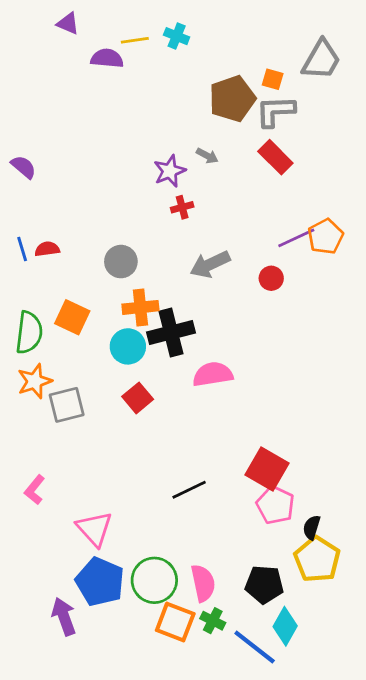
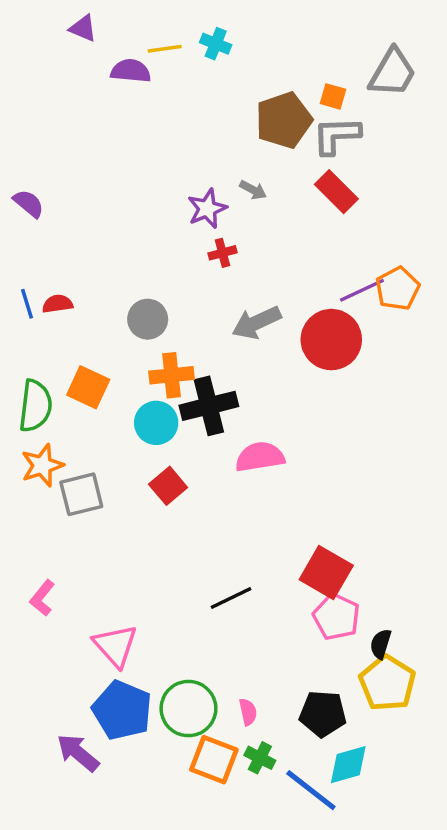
red circle: (271, 278) -> (331, 340), size x2.0
pink semicircle: (203, 583) -> (248, 712), size x0.6
purple arrow: (64, 616) -> (78, 753), turned -30
cyan diamond: (285, 626) -> (348, 765), turned 45

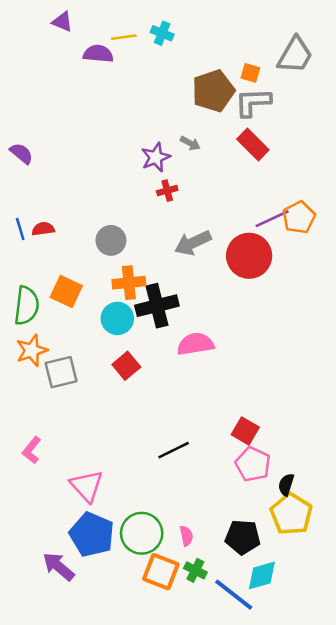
red square: (326, 573) -> (245, 431), size x0.7

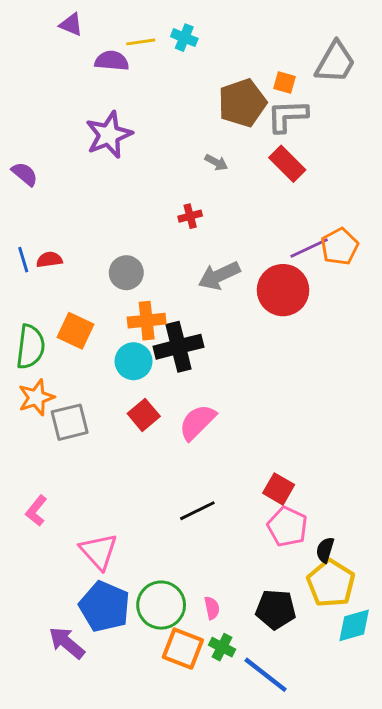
purple star: (156, 157) -> (109, 135), moved, size x1.4
pink semicircle: (195, 344) -> (197, 422), moved, turned -36
cyan diamond: (262, 575) -> (354, 625), moved

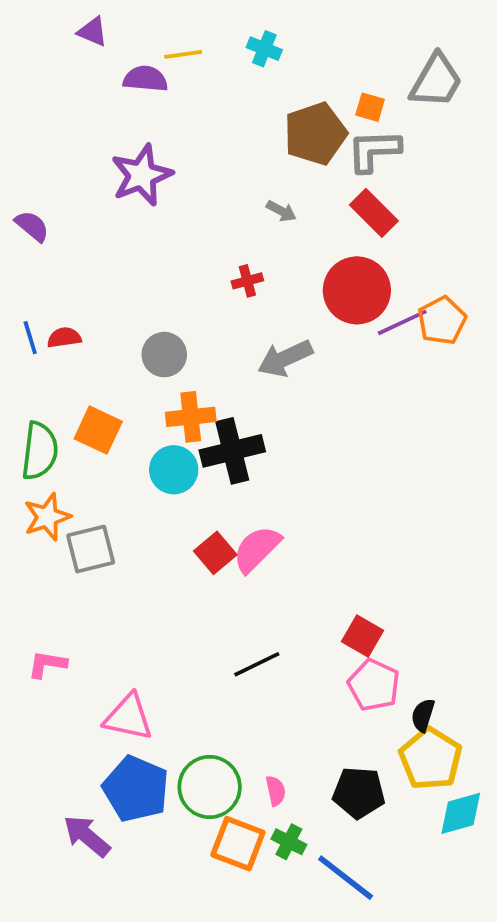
cyan cross: (184, 38) -> (264, 49), moved
red circle: (283, 290) -> (357, 290), moved
red square: (144, 415) -> (215, 553), moved
pink L-shape: (36, 511) -> (47, 664), turned 60
pink triangle: (99, 551) -> (128, 717), turned -36

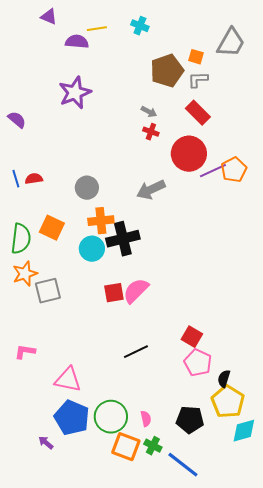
gray L-shape: (374, 151) -> (198, 80), size x0.7
red cross: (247, 281) -> (151, 132), moved, turned 35
red square: (215, 553) -> (114, 293), turned 30
purple arrow: (87, 836) -> (46, 443), size x0.6

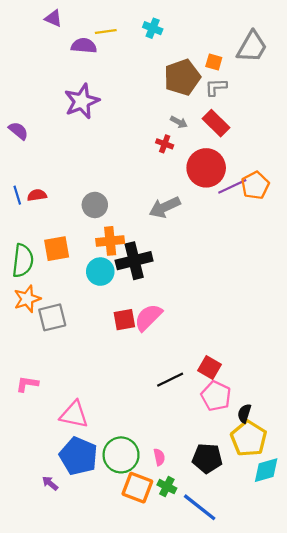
gray arrow: (149, 112) -> (179, 122), moved
orange square: (52, 228) -> (57, 249), turned -35
black line: (136, 352) -> (170, 380), moved

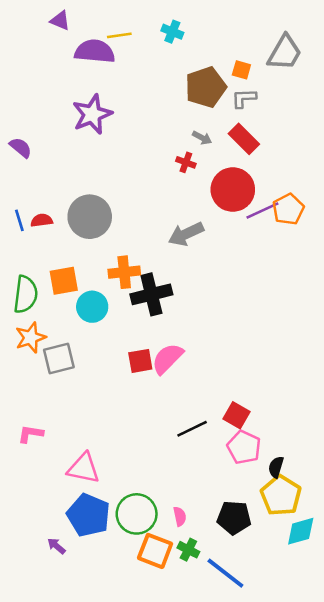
purple semicircle: (84, 46) -> (95, 51), size x1.4
gray circle: (95, 205) -> (90, 217), moved, size x1.5
cyan circle: (100, 272) -> (92, 307), moved

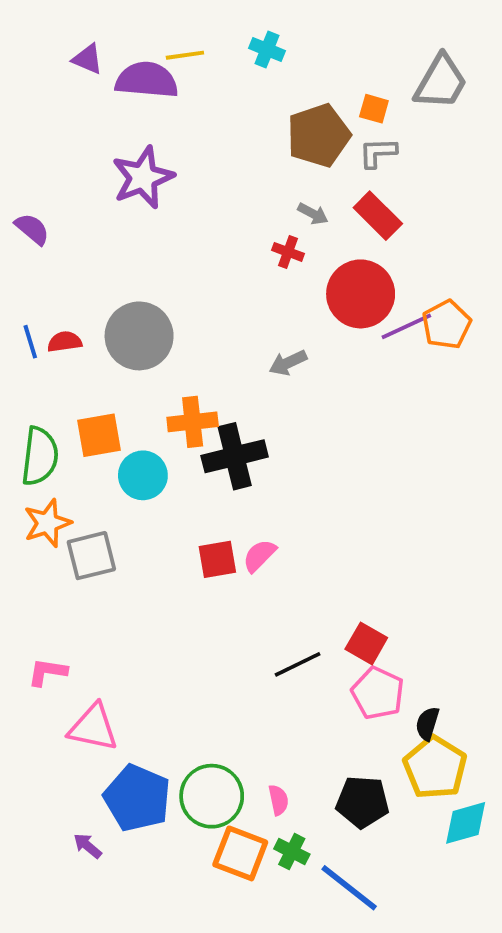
purple triangle: (60, 21) -> (88, 59), moved
gray arrow: (186, 234) -> (288, 363), size x0.7
pink semicircle: (167, 359) -> (259, 556), size x0.7
pink triangle: (84, 468) -> (93, 727), moved

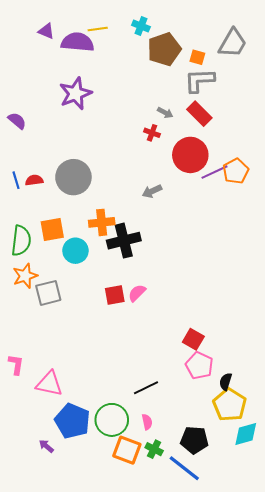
brown pentagon: (319, 135) -> (164, 49), moved
gray L-shape: (378, 153) -> (199, 80), size x1.5
black line: (298, 664) -> (146, 388), moved
pink L-shape: (47, 672) -> (16, 365), moved, turned 90
black pentagon: (363, 802) -> (194, 440), moved

